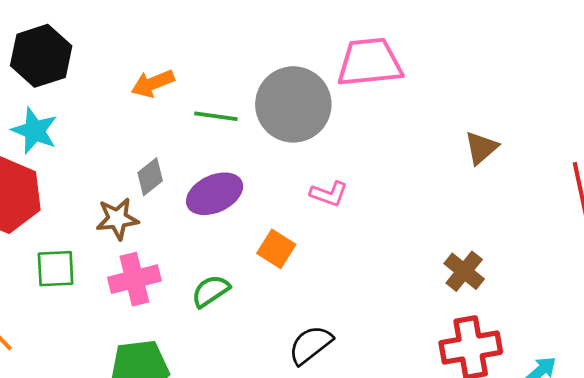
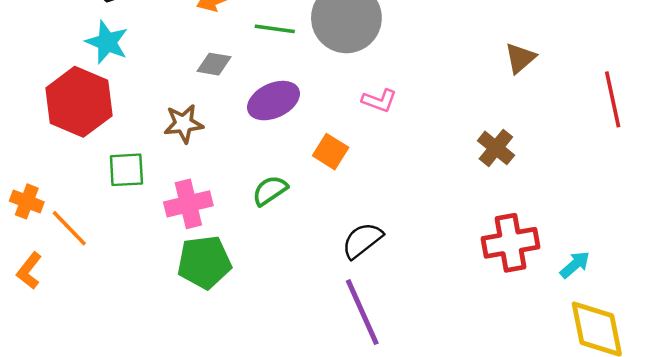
gray diamond: (150, 177) -> (214, 64), moved, turned 48
brown cross: (464, 271) -> (496, 148), moved
pink cross: (134, 279) -> (188, 204), moved

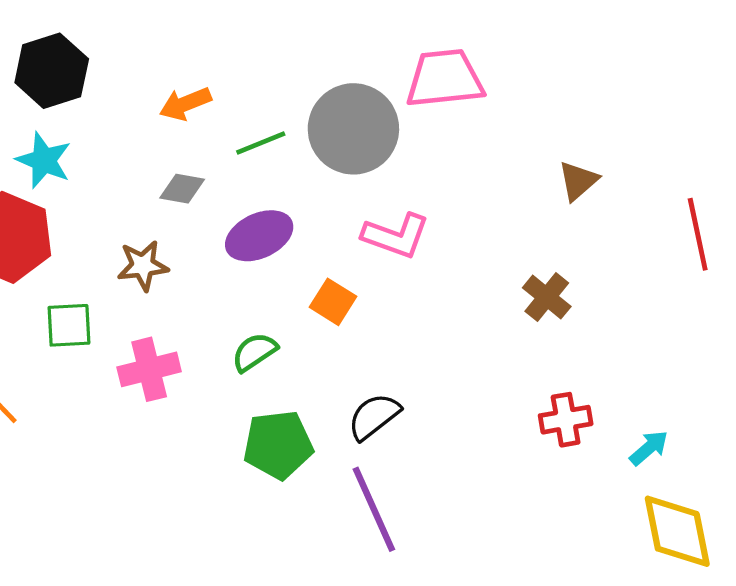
green line: (275, 29) -> (261, 143), turned -30
pink L-shape: (379, 101) -> (396, 236), size x1.5
red cross: (511, 243) -> (566, 420), size x0.7
green pentagon: (204, 262) -> (278, 445), moved

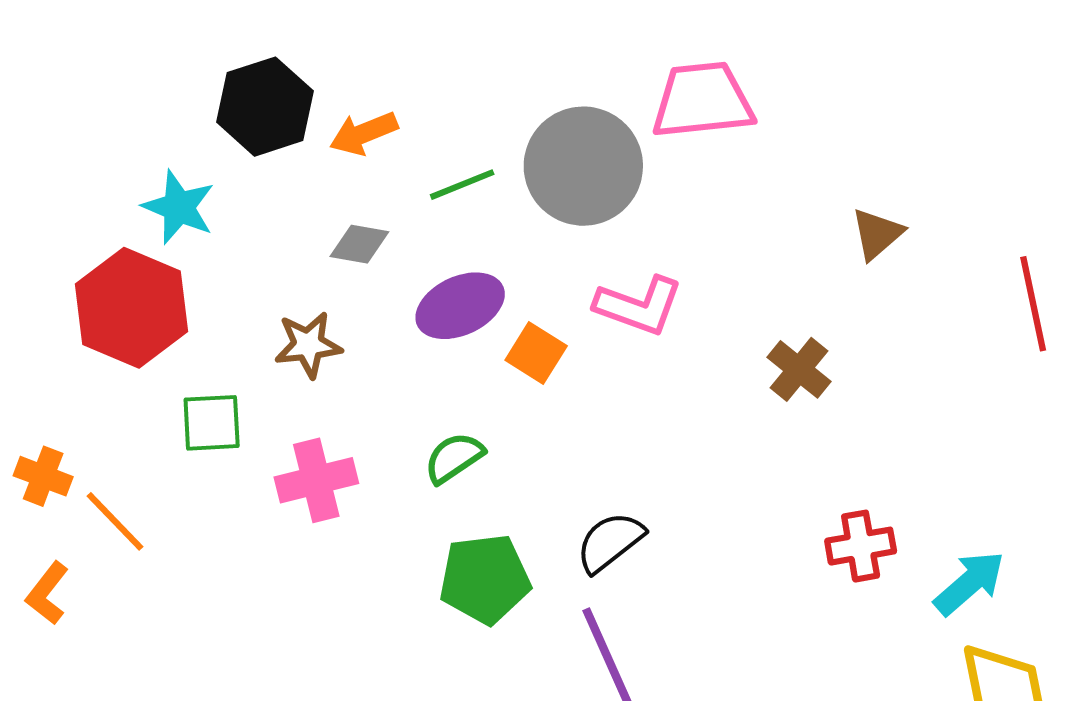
black hexagon: (52, 71) -> (265, 107), moved
brown cross: (547, 297) -> (799, 369), moved
orange square: (333, 302) -> (536, 353), moved
cyan arrow: (649, 448) -> (969, 583), size x1.4

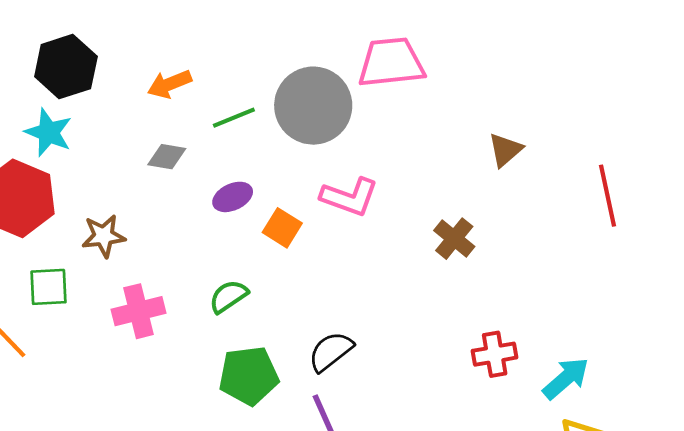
black hexagon: (265, 107) -> (66, 67), moved
purple ellipse: (460, 306) -> (233, 197), size x0.7
brown star: (308, 345) -> (104, 236), moved
green square: (212, 423) -> (48, 287), moved

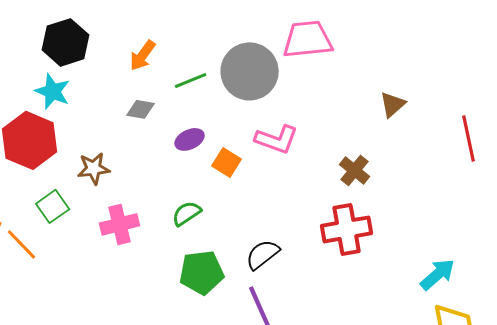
orange arrow: (169, 84) -> (143, 55), turned -32
green square: (48, 287) -> (53, 206), turned -32
red cross: (495, 354) -> (347, 229), moved, size x1.5

